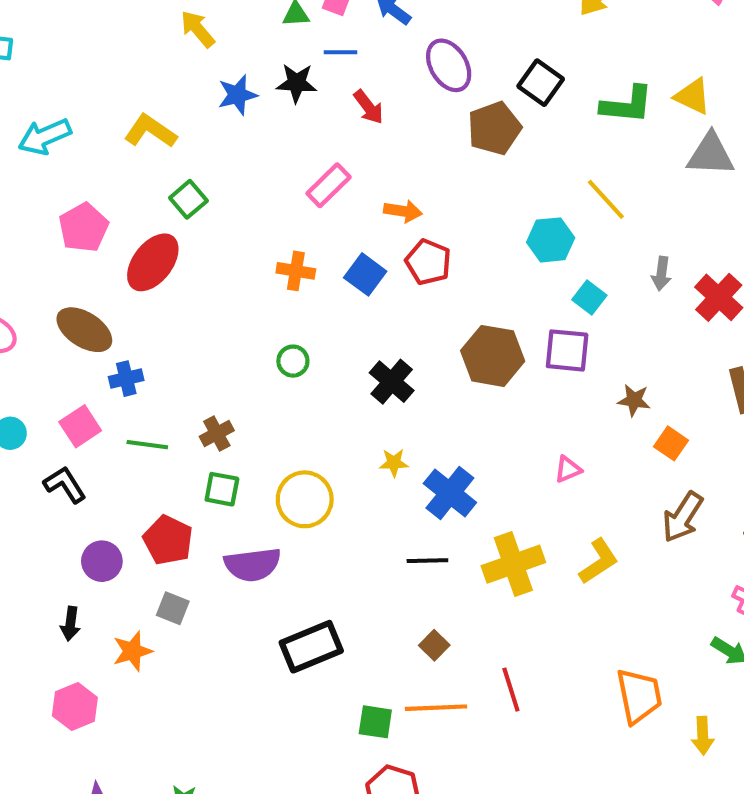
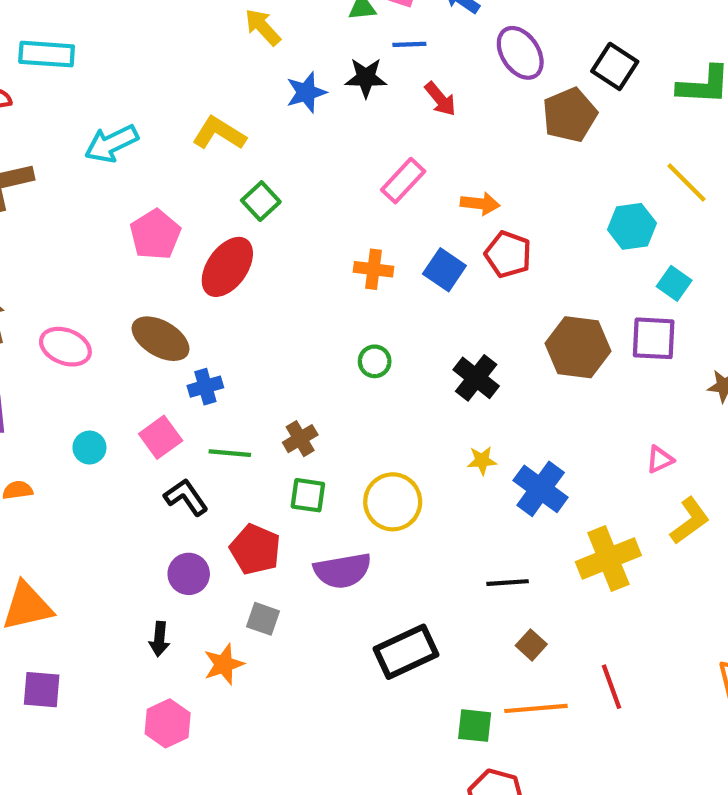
black L-shape: (65, 485) -> (186, 497), moved
black line: (427, 561) -> (508, 583), moved
yellow L-shape: (599, 561) -> (690, 521), moved

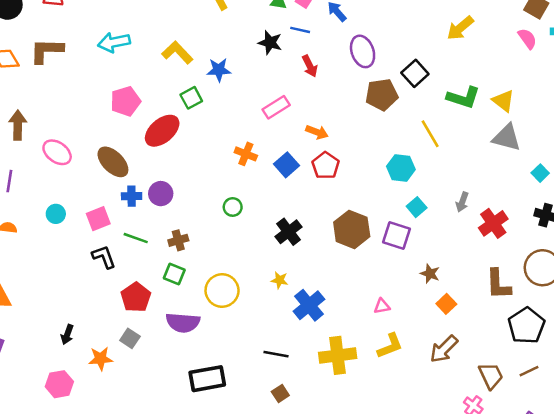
blue star: (306, 92) -> (219, 70), moved
yellow line: (686, 183) -> (430, 134), moved
purple circle: (189, 574) -> (161, 194), moved

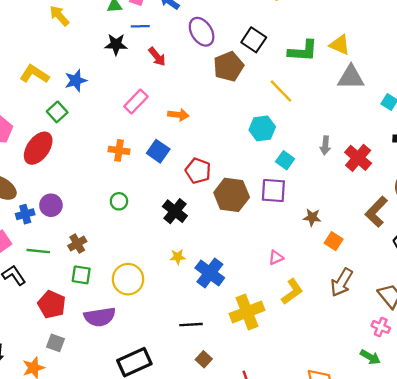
red pentagon: (325, 166) -> (198, 171), moved
brown L-shape: (498, 284) -> (376, 212), turned 60

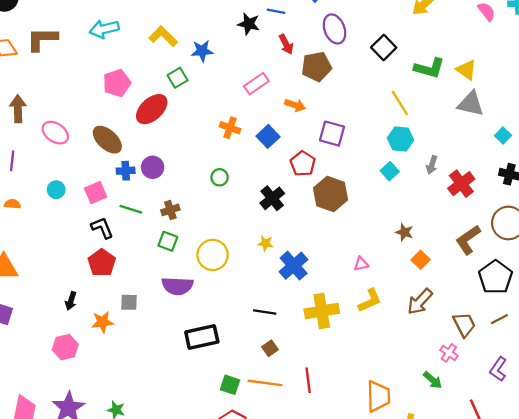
brown pentagon: (228, 66) -> (317, 67), moved
cyan hexagon: (262, 128) -> (400, 139), moved
purple square: (273, 191) -> (332, 134), moved
red pentagon: (52, 305) -> (102, 263), moved
gray square: (55, 343) -> (129, 302), turned -30

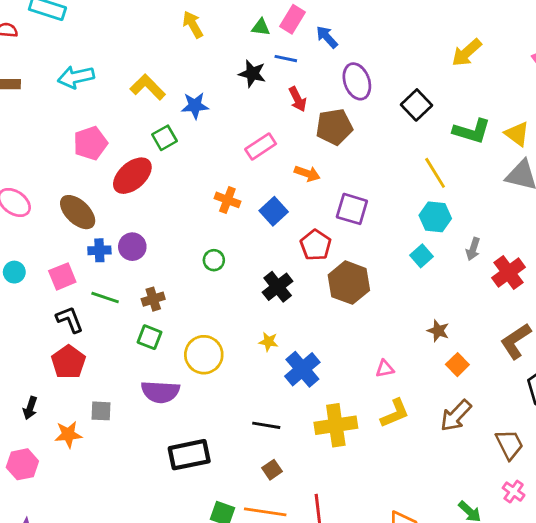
pink cross: (449, 353) -> (514, 492), moved

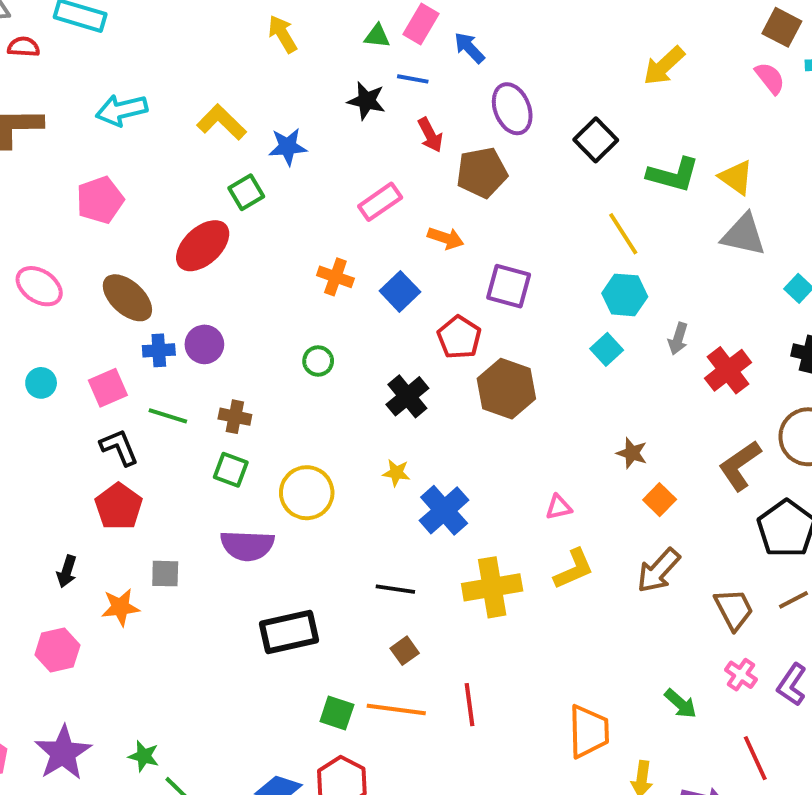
pink pentagon: (90, 143) -> (100, 200), moved
brown cross: (153, 299) -> (235, 417), turned 30

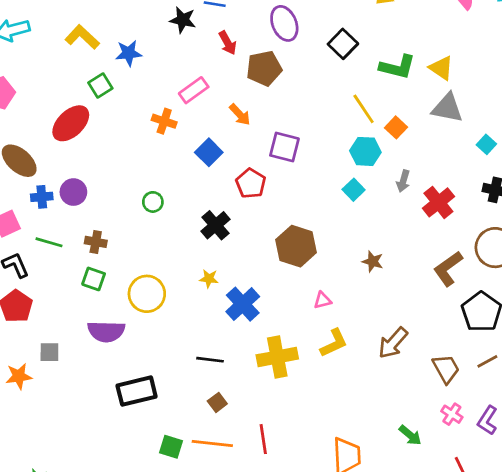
orange arrow: (446, 238) -> (240, 115), turned 30
orange cross: (335, 277) -> (164, 121), moved
brown hexagon: (506, 389) -> (296, 246), moved
orange square: (660, 500) -> (396, 127), moved

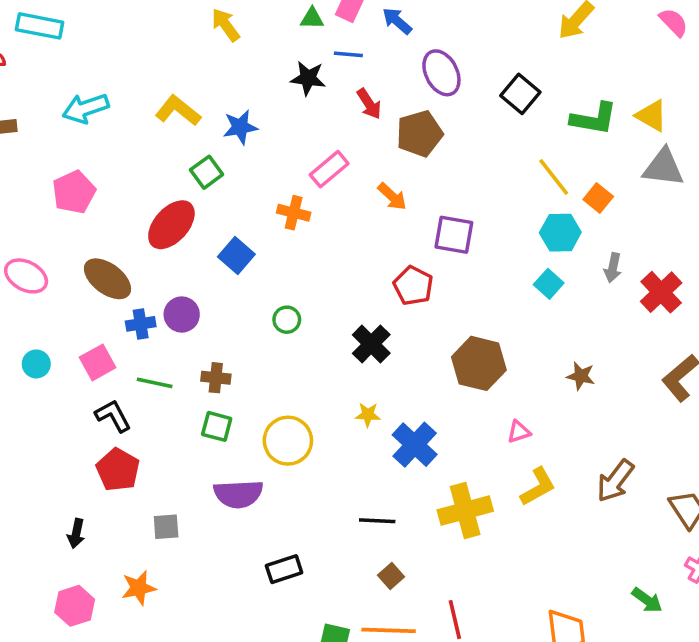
blue square: (209, 152) -> (236, 256), moved
orange star: (19, 376) -> (139, 588), moved
black rectangle: (137, 391) -> (284, 569), size x0.7

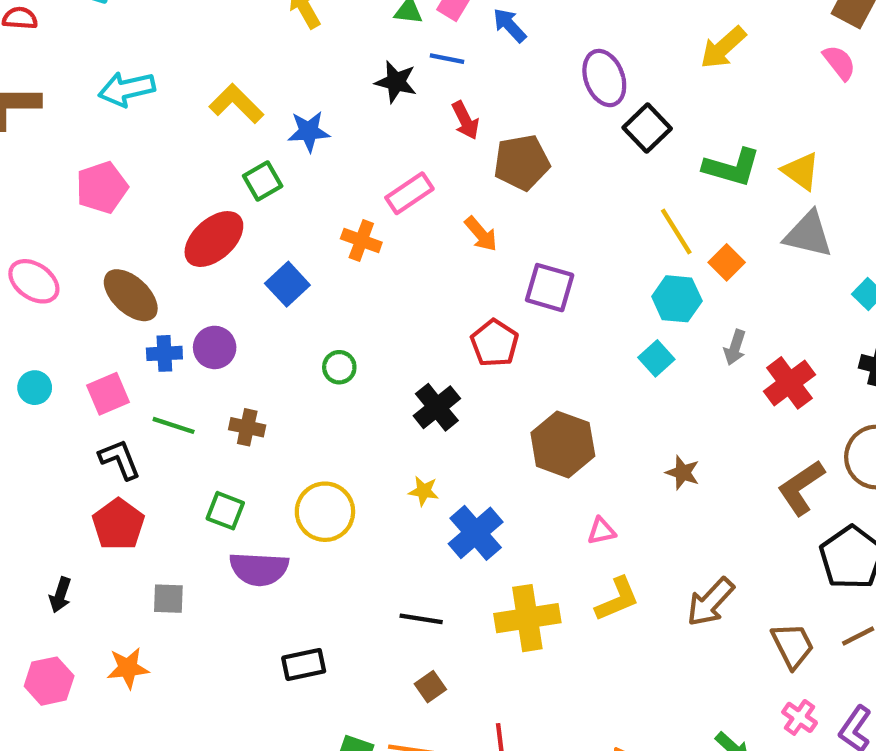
purple ellipse: (441, 73) -> (604, 78), moved
green square: (217, 426) -> (225, 511), moved

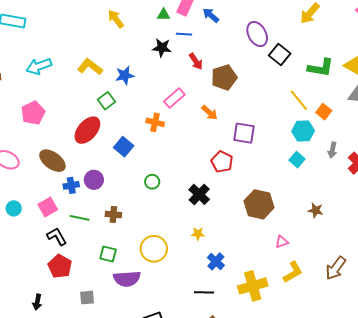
blue cross: (476, 533) -> (216, 261), moved, size x0.7

